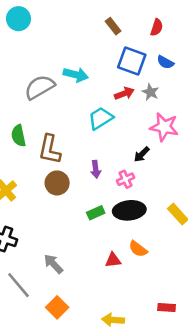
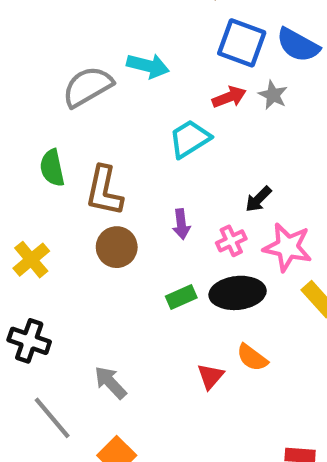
blue semicircle: (165, 62) -> (298, 45), size x1.5
pink star: (164, 127) -> (288, 247), moved
red triangle: (113, 260) -> (210, 376), turned -42

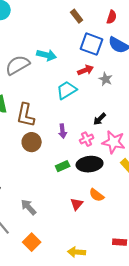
gray star: (273, 95) -> (106, 79), moved

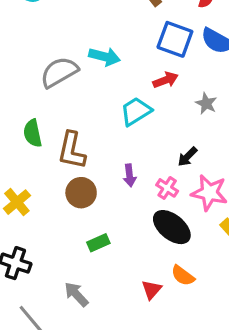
gray star: (106, 79) -> (206, 103), moved
pink cross: (87, 139) -> (167, 188), turned -32
black ellipse: (90, 164) -> (172, 227), turned 45
green rectangle: (63, 166) -> (98, 243), moved

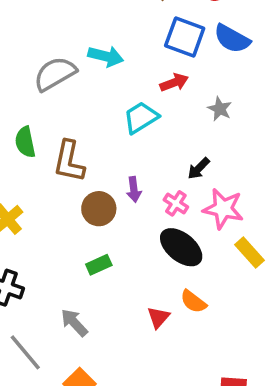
brown circle: (81, 193) -> (99, 209), moved

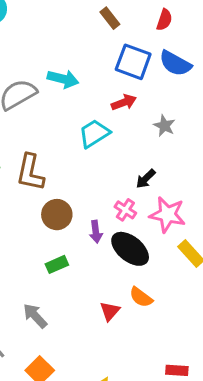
purple arrow: (134, 189) -> (96, 232), moved

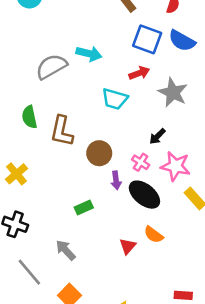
gray star: (164, 126) -> (173, 92), size x1.6
cyan trapezoid: (94, 134) -> (115, 99), turned -132
brown circle: (57, 215) -> (99, 153), moved

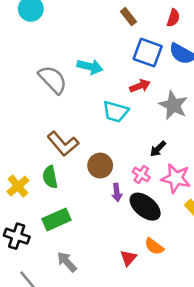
gray semicircle: (51, 67) -> (53, 79), turned 76
green semicircle: (29, 117) -> (50, 177), moved
brown L-shape: (62, 131) -> (63, 144), turned -52
green rectangle: (84, 207) -> (56, 219), moved, size x1.5

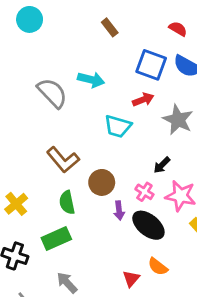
brown rectangle: (128, 17) -> (110, 27), moved
red semicircle: (173, 18) -> (178, 29), turned -78
green semicircle: (50, 177) -> (67, 202), moved

